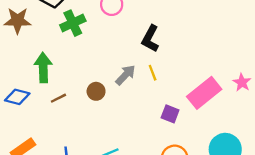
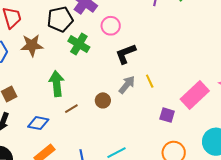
green cross: (73, 23) -> (79, 44), turned -30
black L-shape: (150, 39) -> (126, 54), moved, turned 45
blue diamond: (17, 97) -> (38, 123), moved

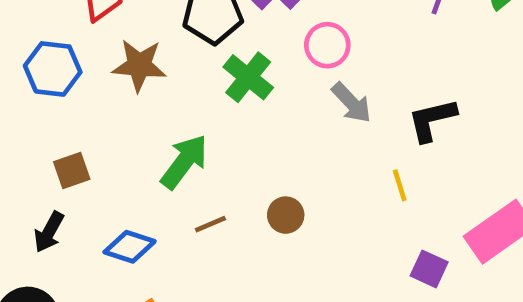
black L-shape: (126, 54) -> (432, 120), moved
green arrow: (57, 84) -> (184, 162), turned 35
gray arrow: (127, 85) -> (351, 103), moved, turned 90

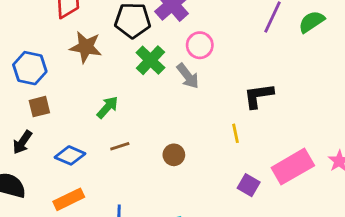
blue hexagon: (53, 69) -> (30, 68), moved
gray arrow: (351, 103) -> (188, 76), moved
green arrow: (184, 162) -> (107, 107), size x0.7
brown circle: (286, 215) -> (174, 155), moved

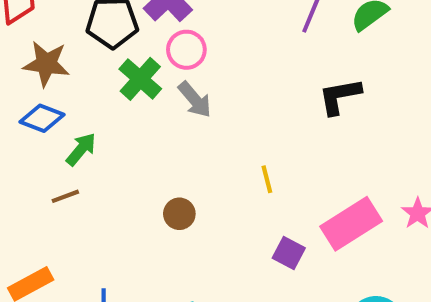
pink circle: (200, 45) -> (186, 50), moved
black L-shape: (259, 96) -> (340, 96), moved
brown line: (120, 146) -> (65, 196), moved
blue diamond: (70, 155) -> (42, 118), moved

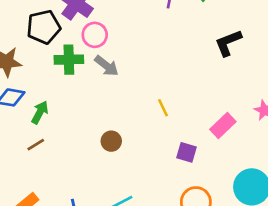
green cross: (140, 79) -> (69, 60), turned -32
black L-shape: (340, 96) -> (228, 43), moved
pink rectangle: (351, 224) -> (223, 126), size x0.7

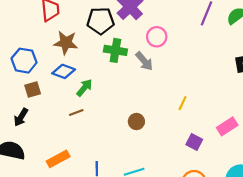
pink circle: (95, 35) -> (157, 37), moved
yellow line: (163, 108) -> (183, 103), turned 40

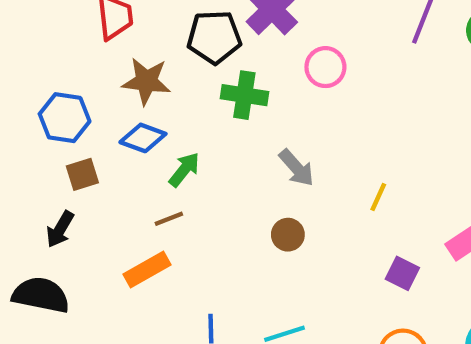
gray arrow: (144, 61) -> (297, 168), moved
orange rectangle: (58, 159) -> (147, 269), moved

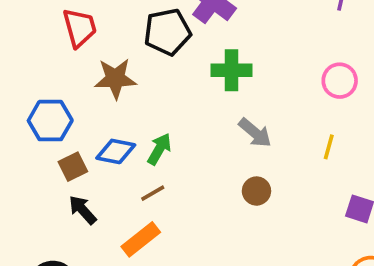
pink circle: (325, 67) -> (340, 81), moved
green cross: (244, 95) -> (232, 70), moved
blue diamond: (143, 138) -> (116, 151), moved
black arrow: (60, 229) -> (83, 210), moved, turned 116

